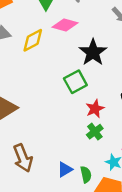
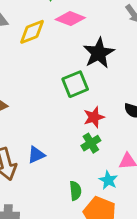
blue triangle: (65, 169) -> (36, 155), moved

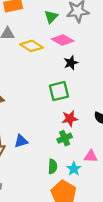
yellow diamond: (32, 32) -> (32, 46), turned 45
black star: (99, 53) -> (71, 63), moved, size x0.6
green semicircle: (75, 191) -> (53, 166), moved

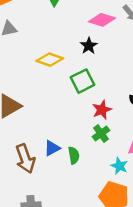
pink diamond: (63, 40) -> (102, 20), moved
yellow diamond: (32, 46) -> (50, 60), moved
green semicircle: (53, 166) -> (74, 155), moved

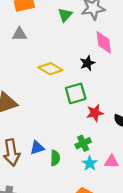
pink diamond: (102, 20) -> (104, 42), turned 55
red star: (102, 110) -> (95, 113), moved
cyan star: (119, 166) -> (90, 163), moved

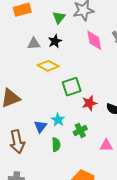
gray triangle: (19, 34) -> (34, 44), moved
black star: (87, 63) -> (55, 41), moved
blue triangle: (37, 148) -> (40, 126), moved, turned -32
cyan star: (90, 163) -> (58, 120), moved

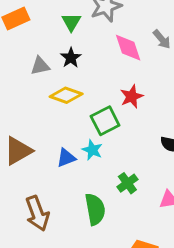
red star: (89, 103) -> (132, 97), moved
cyan star: (58, 120) -> (92, 150), moved
blue triangle: (40, 126) -> (66, 158), moved, turned 40
green semicircle: (56, 145) -> (95, 209), size x1.5

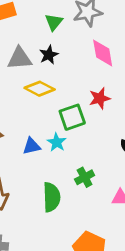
gray triangle: (40, 66) -> (20, 58), size x1.4

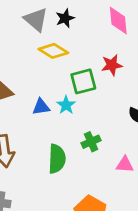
gray triangle: (20, 58) -> (36, 20), turned 40

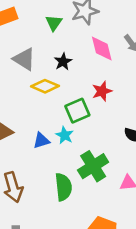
black star: (65, 18) -> (63, 62), moved
green cross: (91, 142) -> (93, 166), size x1.6

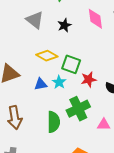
yellow diamond: (45, 86) -> (47, 56), moved
red star: (102, 91) -> (89, 79), moved
green square: (77, 111) -> (71, 64), turned 36

